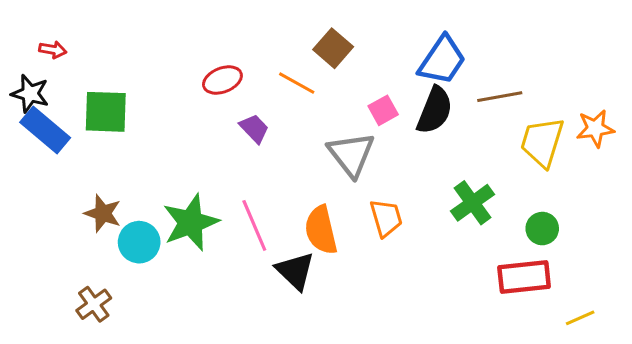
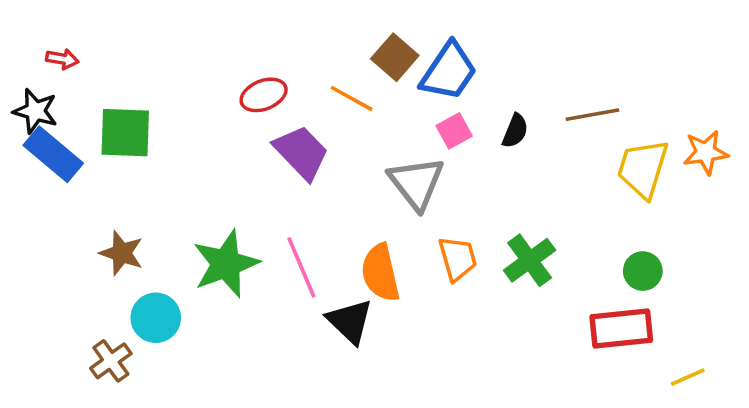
blue trapezoid: (442, 60) -> (449, 72), moved
black semicircle: (435, 110) -> (515, 131), size x0.6
purple trapezoid: (254, 128) -> (301, 152), size x1.6
green cross: (473, 203) -> (530, 260), moved
cyan circle: (139, 242) -> (156, 318), moved

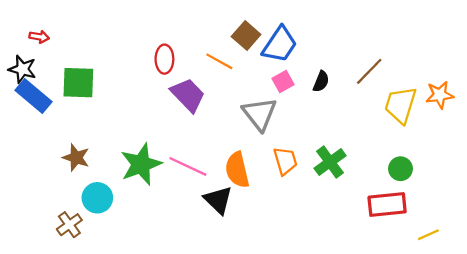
red ellipse: (264, 95) -> (164, 59), turned -68
brown line: (592, 115) -> (369, 71), turned -36
pink line: (301, 267) -> (188, 166), turned -42

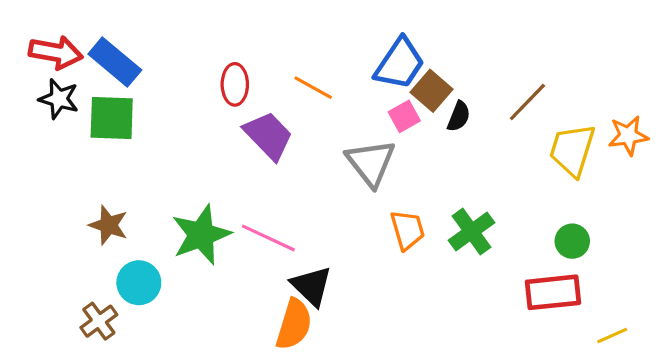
brown square: (246, 36) -> (432, 91), moved
red arrow: (39, 37) -> (56, 52), size x1.8
black star: (22, 69) -> (59, 99), moved
blue rectangle: (34, 96) -> (115, 62), moved
orange semicircle: (237, 170) -> (294, 324), moved, turned -150

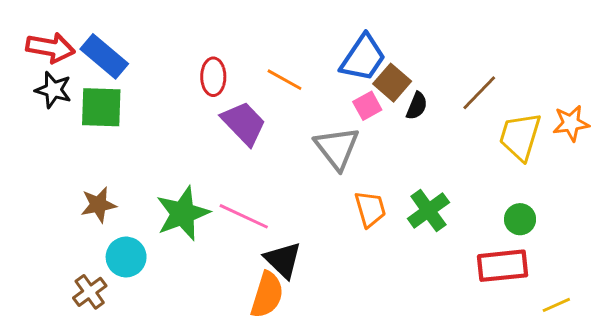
brown star: (108, 225) -> (98, 205), turned -30

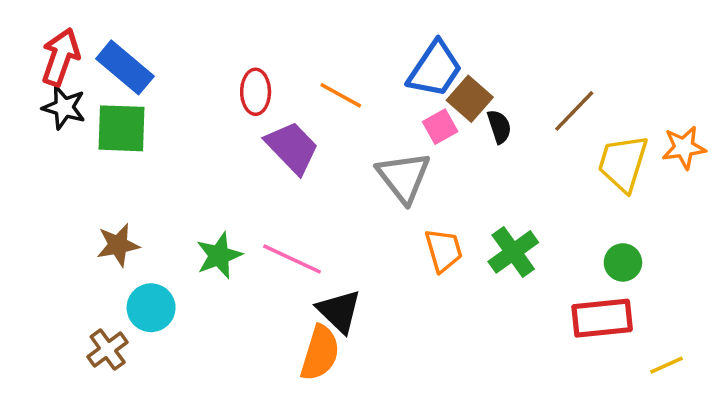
red arrow: (50, 48) -> (61, 57), turned -81
black semicircle: (417, 106) -> (499, 127), turned -40
green star: (183, 213) -> (219, 255), size x0.7

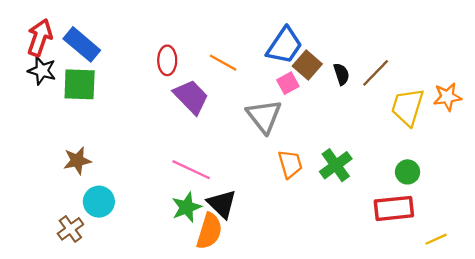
black semicircle: (499, 127) -> (341, 74), moved
green star: (219, 255) -> (187, 207), moved

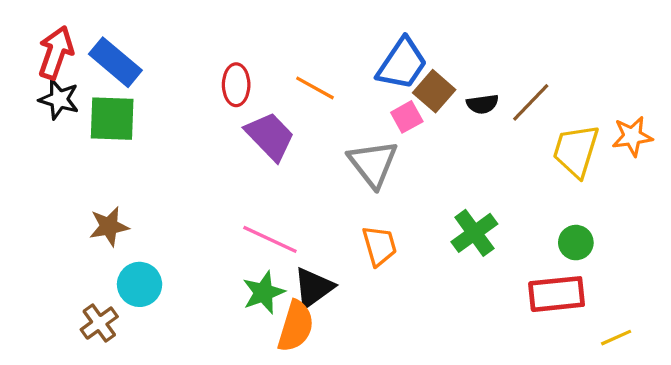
black semicircle: (341, 74) -> (482, 104), turned 100
orange trapezoid: (290, 164) -> (379, 246), moved
black triangle: (222, 204) -> (313, 288), turned 40

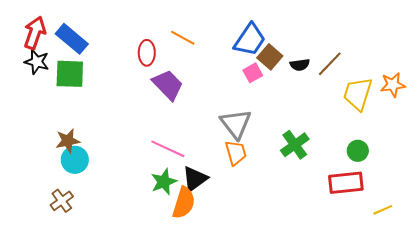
orange line: (315, 88) -> (183, 38), moved
gray triangle: (373, 164) -> (236, 124), moved
cyan circle: (140, 284) -> (75, 160), moved

